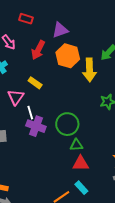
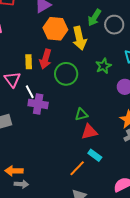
red arrow: (38, 50) -> (45, 59), moved
yellow rectangle: (35, 83) -> (29, 62), turned 64
green circle: (67, 124) -> (66, 74), moved

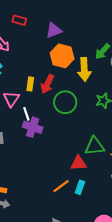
green triangle: (81, 114) -> (94, 146), moved, size x1.5
cyan rectangle: (95, 155) -> (80, 187), turned 64
orange line: (77, 168) -> (61, 186), moved

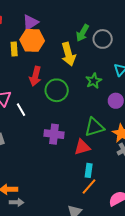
orange hexagon: (62, 56) -> (32, 40), moved
yellow rectangle: (30, 84) -> (14, 49), moved
purple cross: (33, 127) -> (54, 134), moved
orange line: (61, 186) -> (89, 187), moved

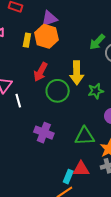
yellow arrow: (68, 54) -> (77, 73), moved
red triangle: (82, 147) -> (81, 169), moved

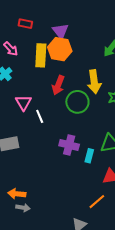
purple triangle: (49, 18) -> (60, 31), turned -42
yellow rectangle: (27, 40) -> (41, 55), size x1.6
cyan rectangle: (68, 177) -> (89, 156), moved

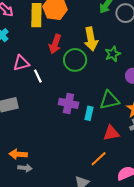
pink triangle: (23, 103) -> (21, 63), turned 48

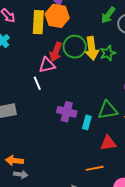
green star: (113, 54) -> (108, 53), moved
green circle: (75, 60) -> (75, 47), moved
pink triangle: (21, 63) -> (47, 65), moved
orange line: (99, 159) -> (95, 168), turned 30

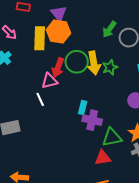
green triangle: (108, 110) -> (112, 137), moved
purple cross: (67, 112) -> (92, 120), moved
cyan rectangle: (87, 122) -> (83, 108), moved
red triangle: (108, 143) -> (103, 158), moved

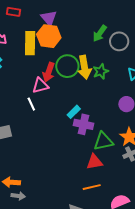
cyan rectangle: (83, 108) -> (74, 112), turned 32

